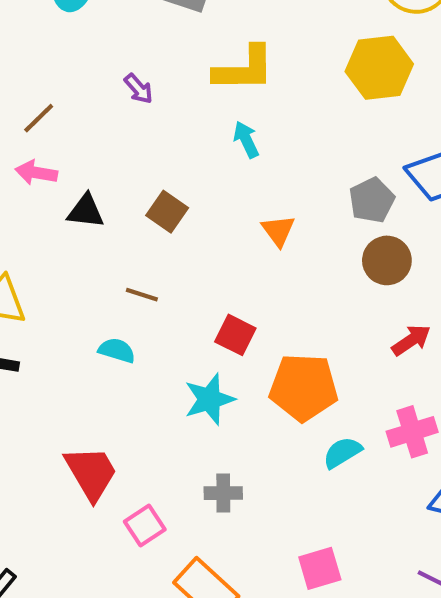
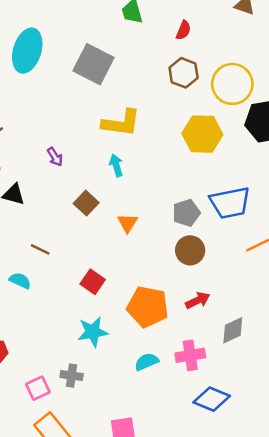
purple arrow: (139, 89) -> (55, 157), moved
brown square: (167, 212) -> (86, 203), moved
orange pentagon: (304, 387) -> (148, 307), moved
cyan star: (209, 399) -> (93, 332), moved
pink square: (145, 525) -> (38, 388), moved

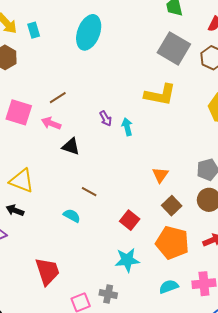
gray square: (94, 64) -> (174, 48), moved
cyan arrow: (116, 165) -> (127, 127), moved
brown square: (86, 203) -> (172, 206), moved

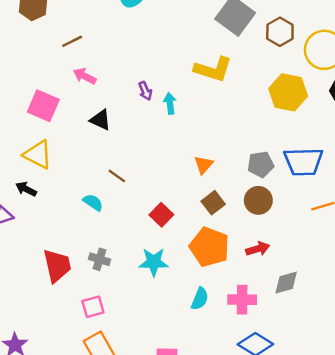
brown line: (58, 98) -> (72, 41), moved
pink square: (19, 112) -> (43, 106), moved
pink arrow: (51, 123) -> (85, 76), moved
cyan semicircle: (169, 287) -> (200, 299), turned 126
gray cross: (108, 294) -> (99, 259), moved

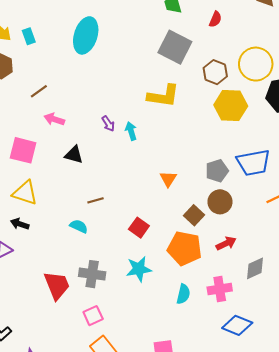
brown hexagon: (280, 32) -> (215, 72), moved
brown line: (117, 176) -> (96, 200), turned -42
brown square: (213, 203) -> (194, 215), moved
gray cross: (99, 259) -> (92, 274), size x1.4

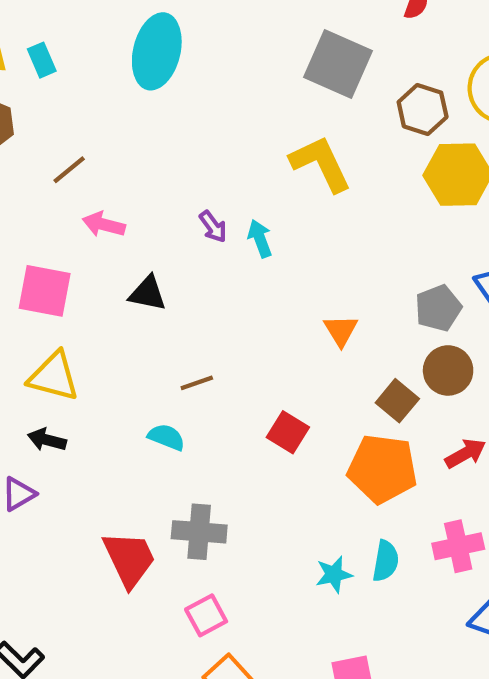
yellow L-shape: (163, 96) -> (321, 164), turned -120
cyan star: (139, 269) -> (334, 574), moved, size x0.7

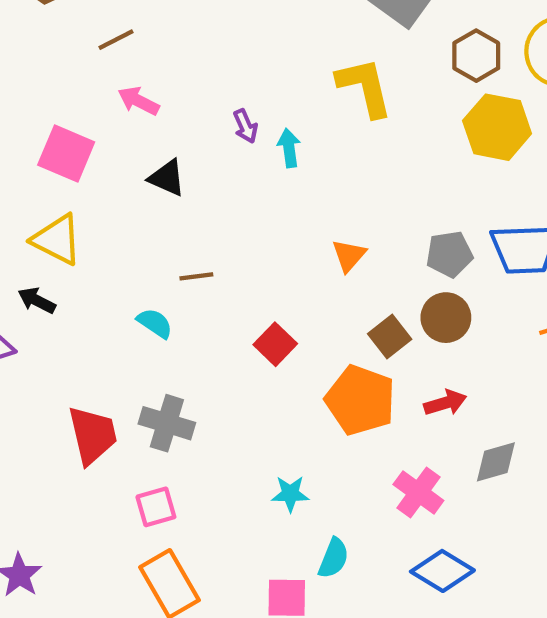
pink cross: (458, 546) -> (418, 492), turned 36
cyan semicircle: (386, 561) -> (334, 558), moved

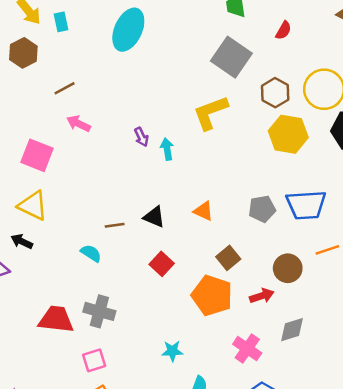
yellow L-shape: (365, 87) -> (210, 113), turned -96
black triangle: (167, 178) -> (154, 217), moved
orange triangle: (349, 255) -> (203, 211), turned -45
brown circle: (446, 318) -> (288, 268), moved
red trapezoid: (92, 435) -> (56, 319), turned -69

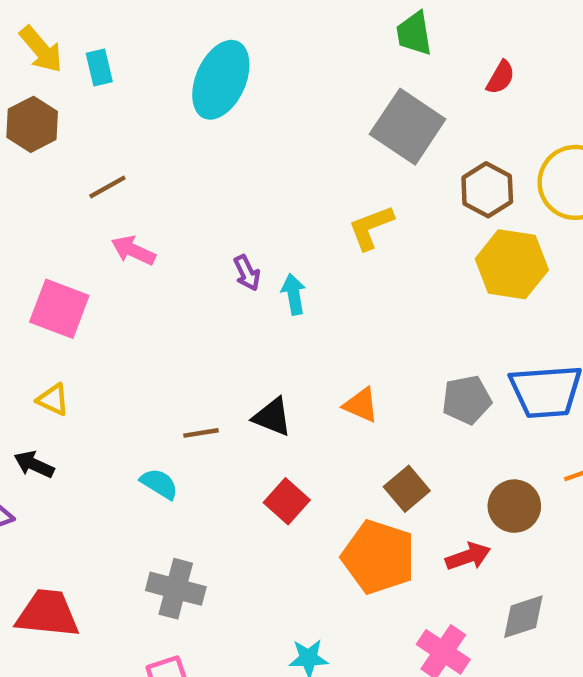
yellow L-shape: (210, 113) -> (371, 227), size x0.7
yellow triangle: (33, 206) -> (53, 400), size x0.6
red trapezoid: (56, 319) -> (48, 614), moved

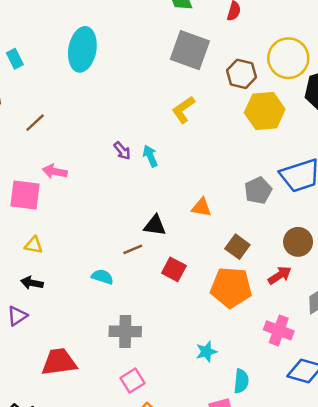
pink arrow: (133, 250) -> (55, 171), moved
brown line: (201, 433) -> (133, 249), moved

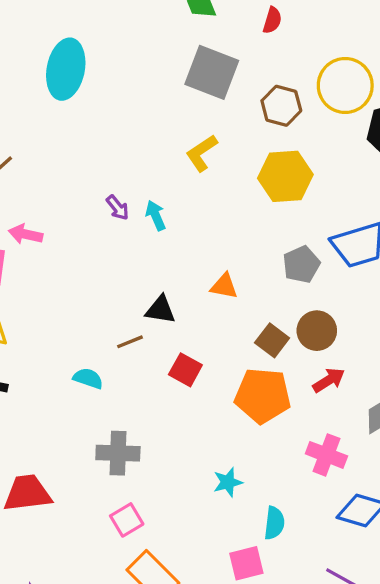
yellow hexagon: (265, 111) -> (285, 176), moved
brown circle: (298, 242) -> (317, 331), moved

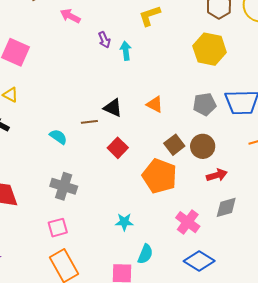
yellow L-shape: (202, 153) -> (150, 16), moved
pink arrow: (26, 234) -> (70, 16), moved
red arrow: (329, 380) -> (217, 175), moved

